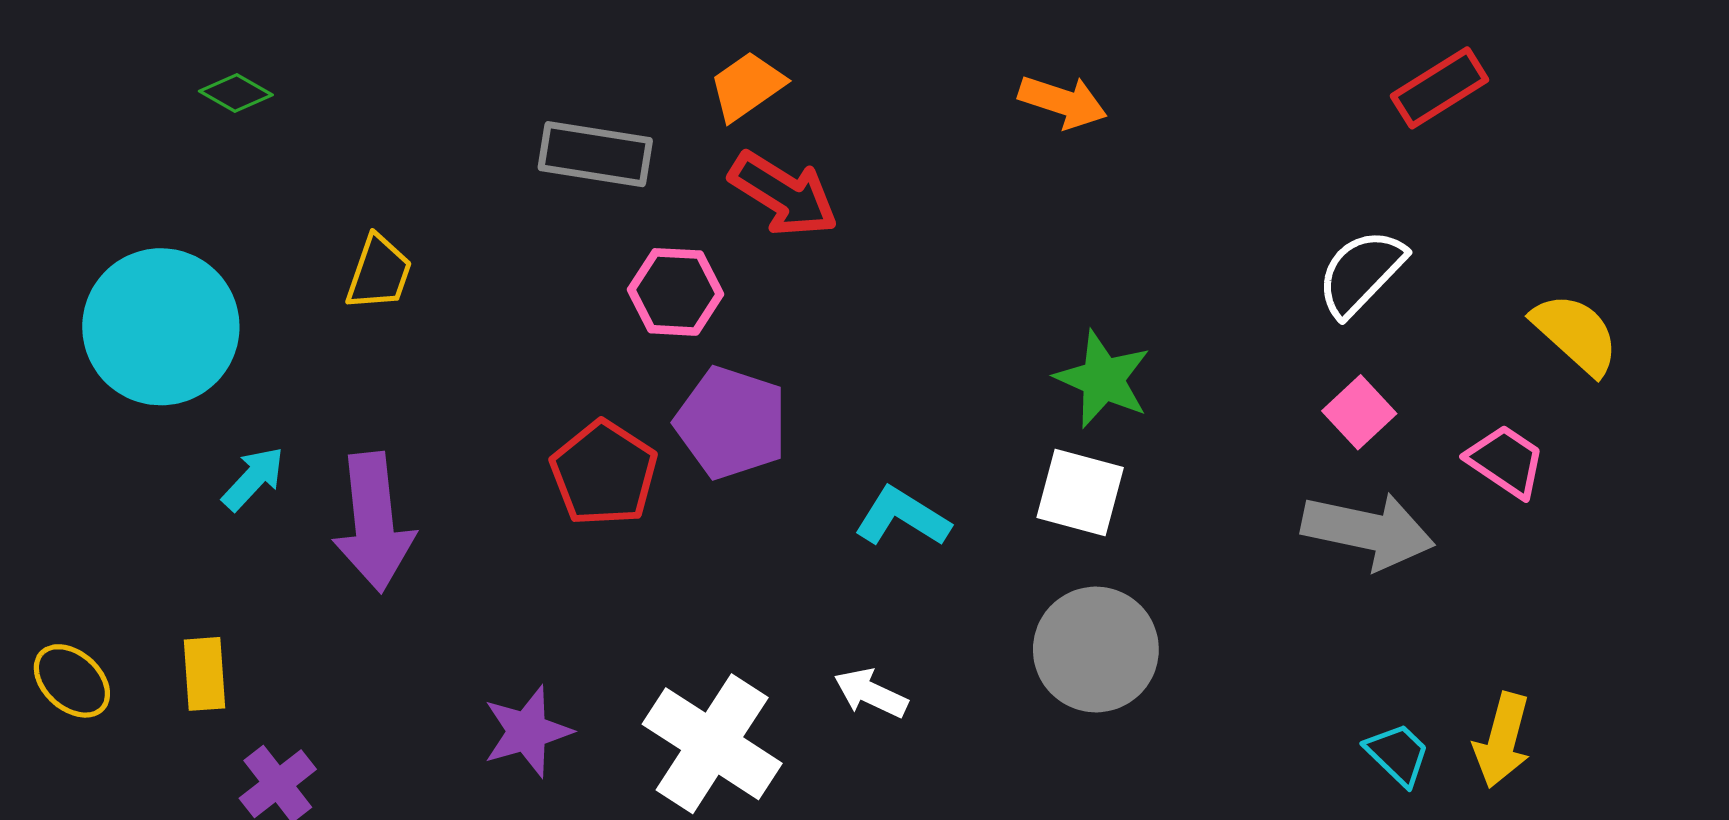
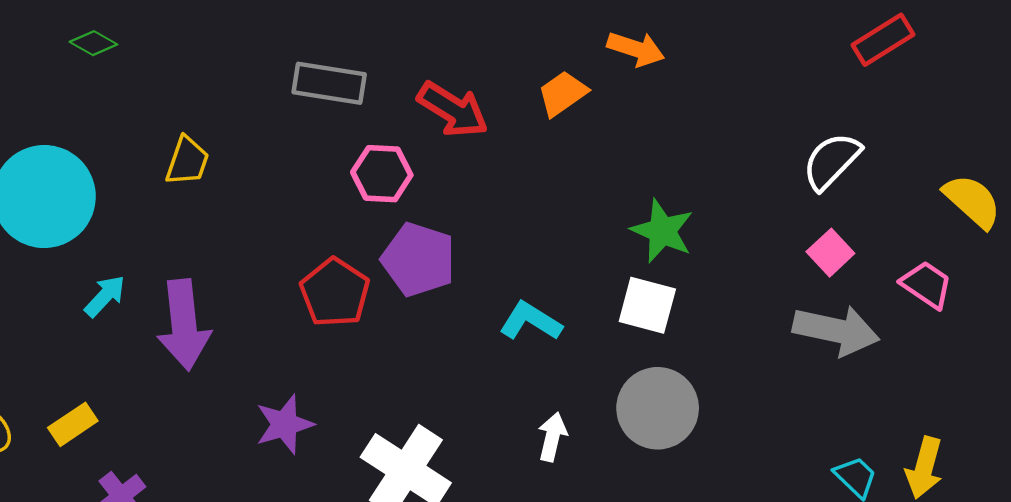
orange trapezoid: (747, 86) -> (563, 94), moved
yellow rectangle: (204, 674) -> (73, 424), turned 60
white arrow: (871, 693) -> (552, 437), moved, turned 78
purple star: (527, 731) -> (285, 424), moved

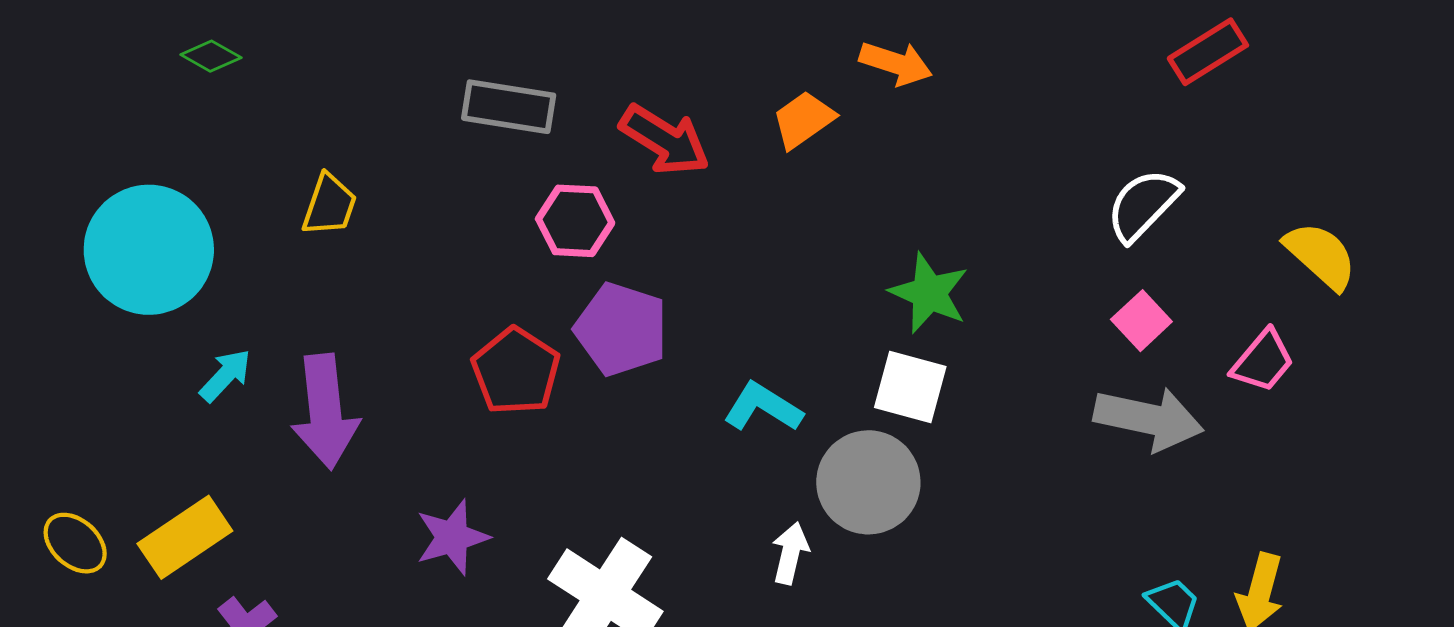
pink trapezoid: (927, 285) -> (1263, 361), turned 96
gray circle: (658, 408) -> (868, 482), moved
yellow rectangle: (73, 424) -> (185, 537), size x1.5

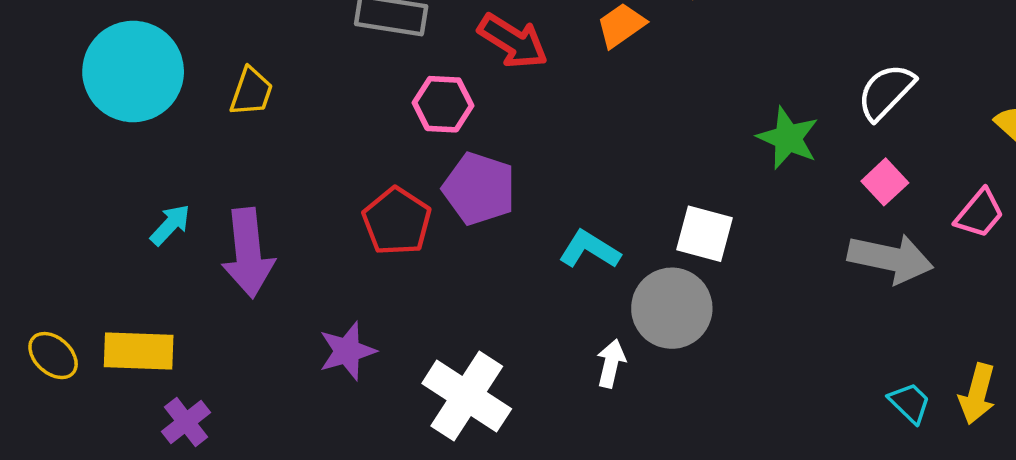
cyan circle: (149, 250) -> (133, 71), moved
green star: (929, 293) -> (788, 138), moved
yellow rectangle: (185, 537) -> (139, 351), turned 36

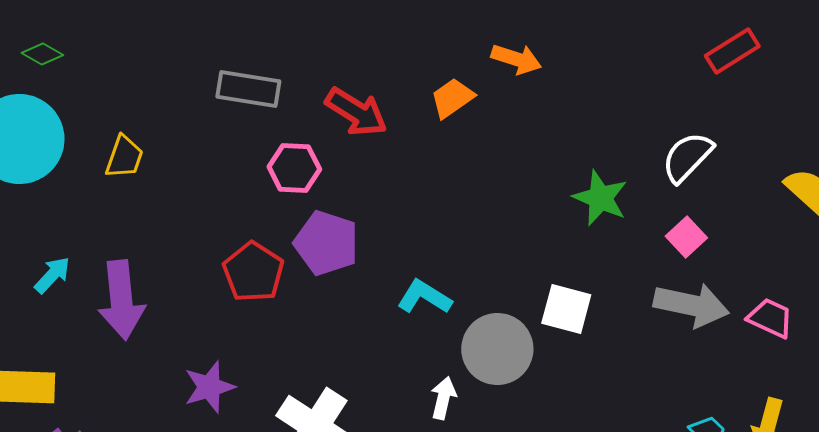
pink trapezoid: (980, 213) -> (770, 318), moved, turned -105
white square: (705, 234) -> (566, 309), moved

